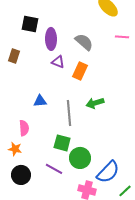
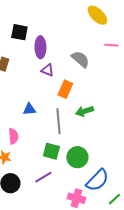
gray semicircle: (84, 42) -> (80, 59), moved
orange rectangle: (80, 71) -> (65, 89), moved
green circle: (80, 158) -> (77, 157), moved
purple line: (54, 169) -> (43, 177), turned -60

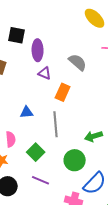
green arrow: (84, 111) -> (94, 136), moved
green square: (51, 151) -> (36, 152), moved, turned 30
purple line: (43, 177) -> (41, 180), turned 54

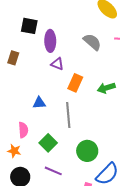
gray semicircle: (78, 62) -> (92, 42), moved
green arrow: (94, 136) -> (106, 88), moved

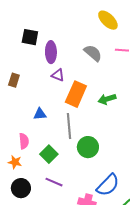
brown rectangle: (13, 58) -> (14, 80), moved
orange rectangle: (75, 83) -> (76, 94), size x1.4
green circle: (87, 151) -> (88, 147), moved

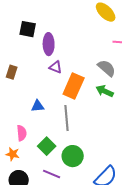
gray semicircle: (93, 53) -> (107, 68), moved
green arrow: (107, 99) -> (105, 91), turned 42
green circle: (88, 147) -> (73, 156), moved

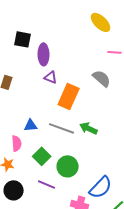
green arrow: (105, 91) -> (89, 128), moved
blue triangle: (38, 106) -> (31, 125), moved
gray line: (67, 118) -> (62, 128), turned -65

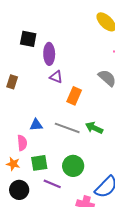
orange rectangle: (69, 96) -> (74, 96), size x0.7
green square: (42, 156) -> (39, 163), moved, turned 36

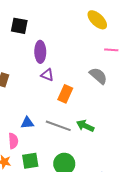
black square: (28, 39) -> (19, 26), moved

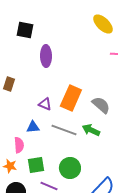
purple triangle: (47, 75) -> (45, 104), moved
gray semicircle: (98, 76) -> (101, 105), moved
orange rectangle: (65, 94) -> (71, 98), size x1.4

